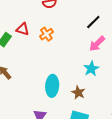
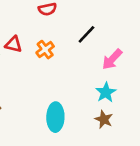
black line: (93, 22) -> (86, 34), moved
brown star: (78, 93) -> (104, 119), moved

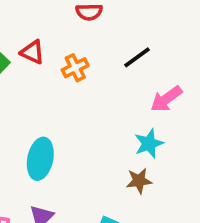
cyan ellipse: (55, 117) -> (40, 159), moved
brown star: (104, 119) -> (139, 181), turned 30

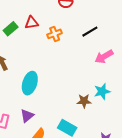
red triangle: (32, 52) -> (31, 23), turned -40
cyan star: (149, 143) -> (102, 91), moved

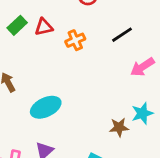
green rectangle: (11, 29) -> (17, 25), moved
cyan ellipse: (30, 83) -> (46, 107), turned 50

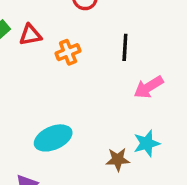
black line: (122, 35) -> (125, 47), turned -55
cyan ellipse: (46, 107) -> (53, 138), moved

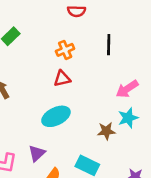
red triangle: (30, 35) -> (62, 79), moved
pink arrow: (149, 87) -> (127, 89), moved

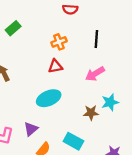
pink arrow: (127, 89) -> (95, 74), moved

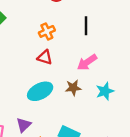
red triangle: (55, 66) -> (45, 57), turned 32
brown star: (91, 113) -> (73, 88), moved

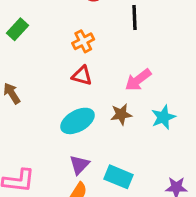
black line: (86, 26) -> (135, 18), moved
purple triangle: (24, 125) -> (79, 165), moved

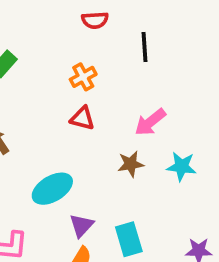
cyan star: (163, 117) -> (181, 166), turned 30
cyan ellipse: (77, 121) -> (52, 189), moved
cyan rectangle: (118, 177) -> (129, 239), turned 52

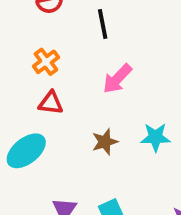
pink arrow: (150, 122) -> (117, 79), moved
cyan ellipse: (52, 189) -> (26, 151), moved

